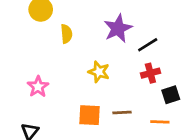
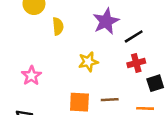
yellow star: (99, 72) -> (88, 62), turned -30

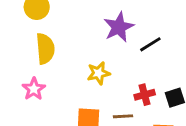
yellow semicircle: (58, 26) -> (45, 49), moved, size x1.5
red cross: (136, 63) -> (145, 95), moved

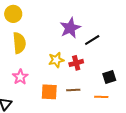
pink star: (34, 89) -> (20, 77), moved
red cross: (145, 95) -> (76, 63), moved

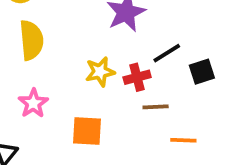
black line: (92, 40) -> (167, 53), moved
black square: (109, 77) -> (202, 72), moved
brown line: (73, 90) -> (156, 107), moved

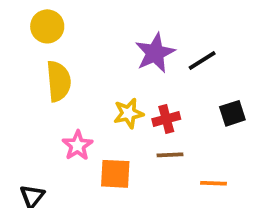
black line: (167, 53) -> (202, 60), moved
pink star: (33, 103) -> (77, 145), moved
brown line: (156, 107) -> (170, 155), moved

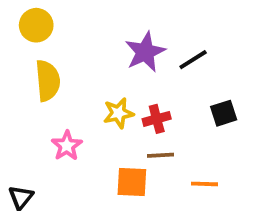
orange square: (115, 174) -> (132, 182), moved

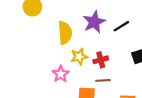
yellow semicircle: (48, 81) -> (65, 33), moved
pink star: (67, 146) -> (61, 74), moved

